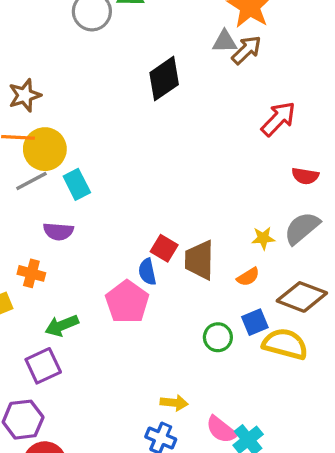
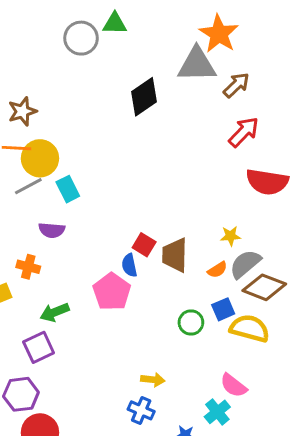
gray triangle: (225, 42) -> (197, 65), size x1.8
brown arrow: (246, 50) -> (236, 85), moved
red semicircle: (305, 176) -> (267, 182), size x1.8
gray semicircle: (302, 228) -> (245, 264), moved
pink semicircle: (221, 430) -> (233, 386), moved

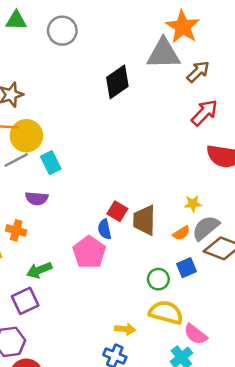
green triangle: (115, 23) -> (16, 20), moved
yellow semicircle: (250, 328) -> (166, 312), moved

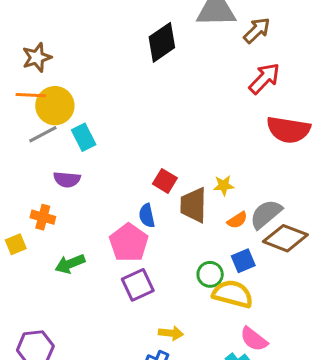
yellow star: (193, 204) -> (224, 185), moved
red square: (117, 211) -> (165, 181), moved
purple square: (25, 301) -> (138, 285), moved
yellow semicircle: (166, 312) -> (233, 294), moved

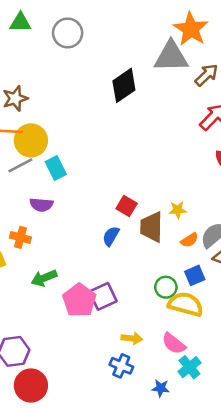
blue semicircle: (147, 216) -> (111, 236), turned 42
pink pentagon: (129, 243) -> (79, 300), moved
pink semicircle: (254, 339) -> (174, 344), moved

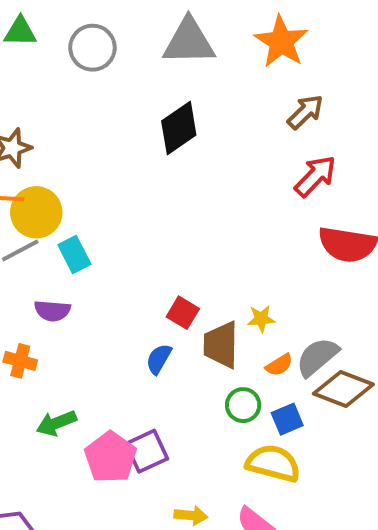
gray triangle: (171, 57) -> (189, 42), moved
green circle: (166, 287) -> (243, 405), moved

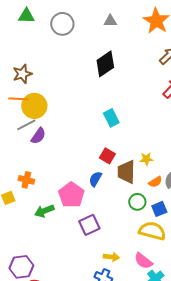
gray triangle: (189, 42) -> (110, 21), size x0.5
cyan rectangle: (74, 254) -> (111, 118), moved
purple semicircle: (52, 311) -> (38, 136), moved, turned -60
pink pentagon: (111, 457) -> (71, 195), moved

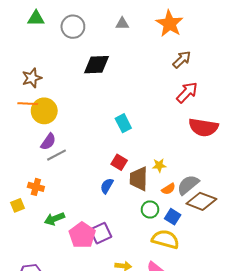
black diamond: (105, 64) -> (97, 65), moved, turned 32
gray line: (26, 125) -> (57, 155), moved
pink pentagon: (71, 195) -> (82, 235), moved
blue square: (159, 209) -> (173, 217), turned -35

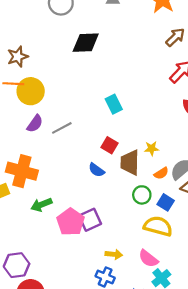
gray line: (57, 155) -> (62, 128), moved
blue semicircle: (107, 186) -> (96, 170), turned -84
orange cross: (36, 187) -> (22, 171), size x1.8

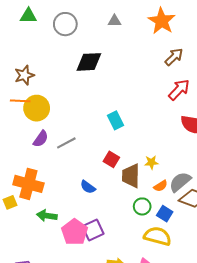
blue semicircle: (96, 170) -> (88, 187), moved
green arrow: (41, 205) -> (47, 216), turned 30

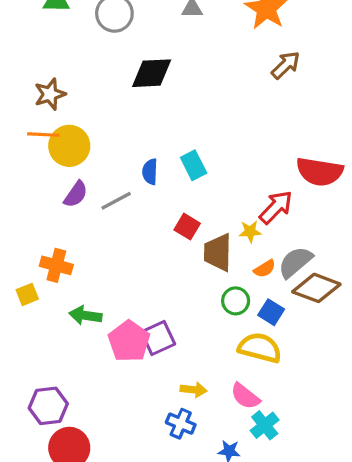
red arrow: (179, 90) -> (276, 207), moved
orange cross: (28, 184) -> (56, 265), size x0.7
blue semicircle: (88, 187) -> (150, 172), moved, turned 56

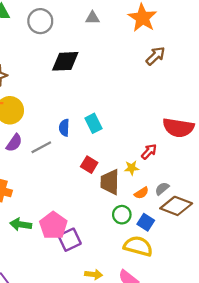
red arrow: (276, 207) -> (149, 152), size x0.7
gray semicircle: (295, 262) -> (162, 189), size x0.6
pink pentagon: (129, 341) -> (53, 226), moved

